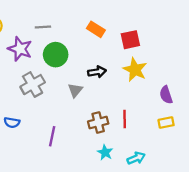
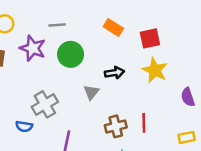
gray cross: (33, 85) -> (45, 104), moved
yellow rectangle: (166, 122) -> (187, 137), moved

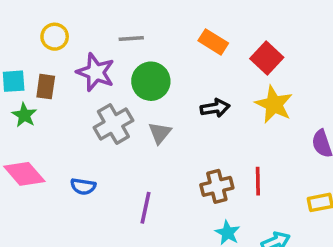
red square: (150, 38) -> (267, 58), turned -35
gray triangle: (91, 92) -> (160, 133), moved
gray cross: (45, 104) -> (113, 124), moved

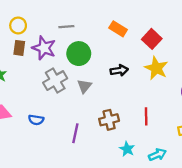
brown rectangle: (46, 87) -> (19, 48), moved
brown cross: (217, 186) -> (109, 120), moved

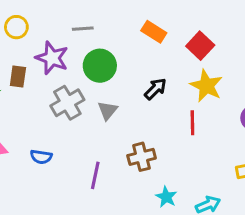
brown rectangle: (19, 48) -> (18, 76), moved
black arrow: (119, 70) -> (155, 89), turned -36
red line: (146, 116) -> (192, 123), moved

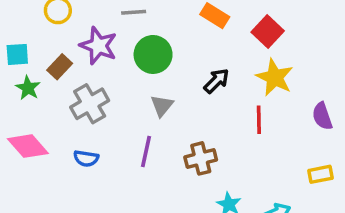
brown rectangle: (18, 76) -> (60, 67), turned 35
gray cross: (67, 103) -> (90, 104), moved
purple line: (95, 175) -> (146, 151), moved

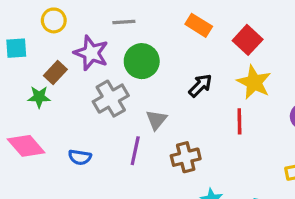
cyan square: (17, 54) -> (16, 48), moved
green star: (28, 88) -> (39, 97), moved, turned -30
gray cross: (90, 104) -> (111, 99), moved
gray triangle: (162, 106) -> (156, 120), moved

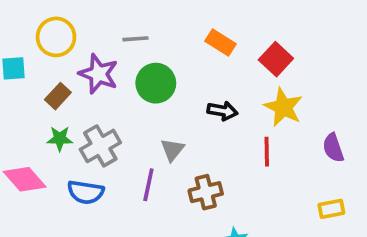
yellow circle: (54, 20) -> (56, 37), size x1.4
black arrow: (200, 86) -> (222, 111), turned 55
green star: (39, 97) -> (60, 139), moved
gray cross: (111, 99) -> (100, 146), moved
blue semicircle: (80, 157) -> (86, 192), size x1.4

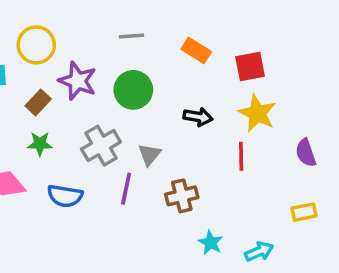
gray line: (135, 39) -> (131, 36), moved
red square: (276, 59) -> (250, 66), turned 36
gray cross: (100, 146) -> (101, 146), moved

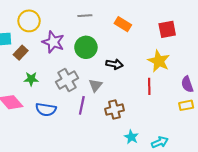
red square: (250, 66) -> (167, 29), moved
brown rectangle: (38, 102) -> (21, 53), moved
black arrow: (198, 117) -> (114, 64), moved
yellow rectangle: (304, 212) -> (186, 105), moved

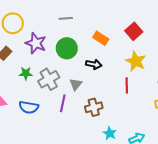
orange rectangle: (123, 24) -> (101, 38), moved
red square: (167, 29) -> (134, 31), moved, turned -30
green star: (31, 79) -> (26, 73), moved

